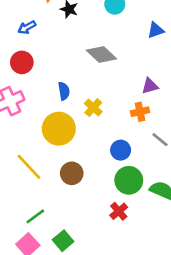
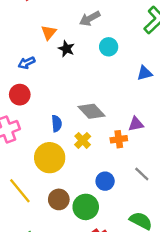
gray diamond: (101, 54) -> (91, 111), moved
orange cross: (140, 112) -> (119, 139), moved
green circle: (129, 180) -> (86, 207), moved

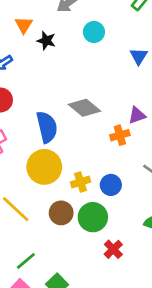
blue triangle: (145, 73) -> (139, 56), turned -35
blue semicircle: (57, 123) -> (47, 127), size x1.6
yellow cross: (83, 140) -> (81, 182), moved, turned 35

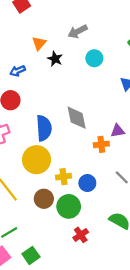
gray diamond: (85, 108) -> (77, 118), turned 30

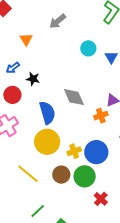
cyan circle: (94, 58) -> (88, 48), moved
black star: (55, 59) -> (33, 79), moved
blue circle: (87, 183) -> (96, 152), size x1.5

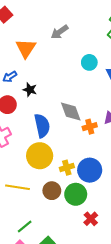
orange triangle: (26, 39) -> (26, 48), size x1.5
orange cross: (101, 116) -> (90, 127), moved
yellow line: (28, 174) -> (18, 187), turned -35

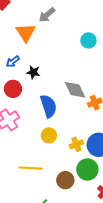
gray arrow: (60, 32) -> (47, 15), moved
yellow circle: (40, 156) -> (49, 135), size x0.6
brown circle: (52, 191) -> (65, 180), moved

